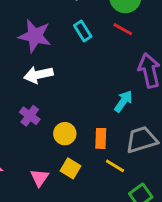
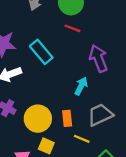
cyan rectangle: (83, 31) -> (41, 52), moved, size x1.5
yellow circle: (65, 134) -> (38, 119), size x1.5

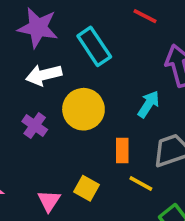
yellow circle: (38, 119) -> (83, 109), moved

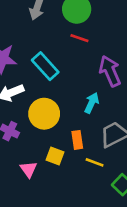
yellow square: (87, 188) -> (55, 156), moved
pink triangle: (49, 201) -> (29, 169), moved

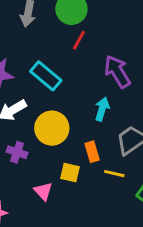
red line: (79, 38) -> (79, 40), turned -72

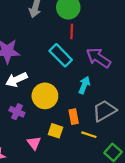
red line: (79, 40) -> (72, 31), turned -32
purple arrow: (117, 71) -> (98, 58), turned -30
cyan rectangle: (46, 76) -> (61, 55), moved

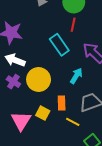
white arrow: (16, 80) -> (15, 60), turned 36
purple cross: (17, 112) -> (13, 82), moved
pink triangle: (34, 143) -> (21, 121), size x1.5

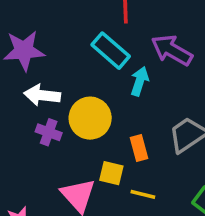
cyan arrow: (76, 76) -> (140, 81), moved
yellow line: (73, 122) -> (143, 194), moved

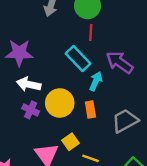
orange rectangle: (139, 148) -> (90, 109), moved
yellow square: (111, 173) -> (71, 142), turned 35

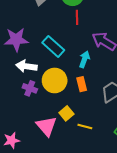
cyan rectangle: (78, 59) -> (53, 46), moved

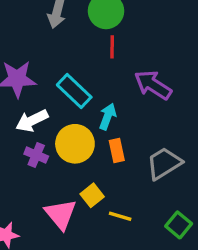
cyan arrow: (84, 59) -> (108, 117), moved
white arrow: (26, 66) -> (32, 121), turned -36

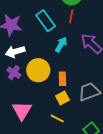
cyan rectangle: (74, 91) -> (46, 21), moved
cyan arrow: (108, 117) -> (61, 44), moved
yellow square: (92, 195) -> (62, 98), moved

